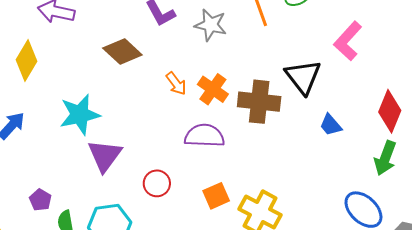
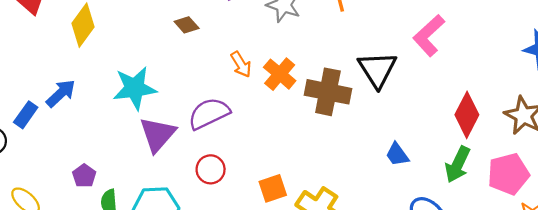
brown diamond: (122, 52) -> (187, 25), size x0.6
blue trapezoid: (331, 125) -> (397, 154), moved
purple semicircle: (204, 136) -> (209, 114), moved, turned -33

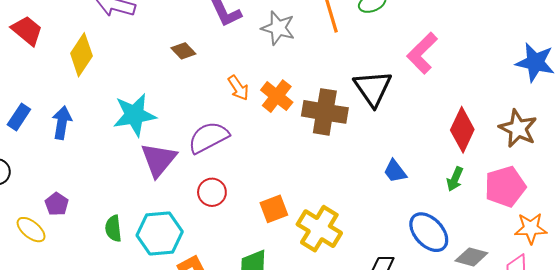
blue arrow: (61, 93) -> (62, 123), turned -36
blue rectangle: (26, 115) -> (19, 117), moved
green arrow: (458, 164) -> (455, 179), size x0.7
purple pentagon: (84, 176) -> (57, 204), moved

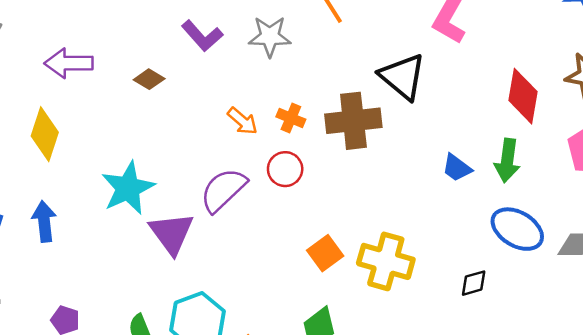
brown diamond: (183, 51) -> (149, 79), moved
orange cross: (277, 96) -> (291, 118), size x0.7
green arrow: (455, 179) -> (507, 160), moved, size x1.4
red circle: (212, 192) -> (285, 169), moved

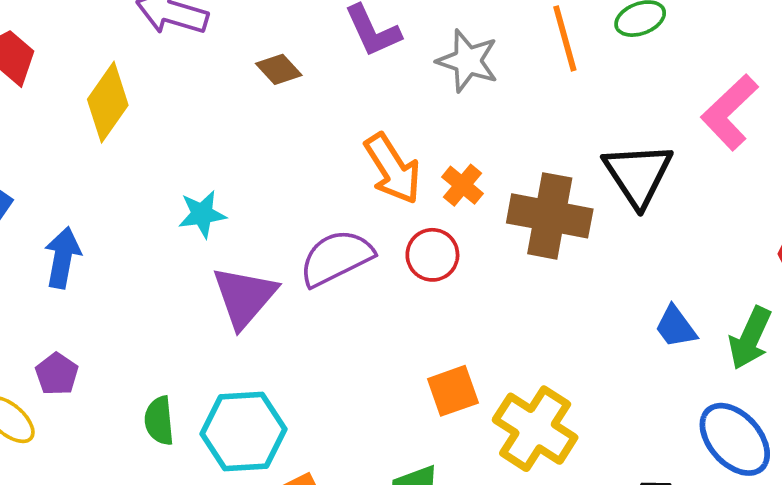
orange arrow: (242, 121) -> (393, 169), size x1.5
cyan star: (128, 188) -> (202, 214), size x0.6
blue arrow: (44, 221) -> (63, 258), moved

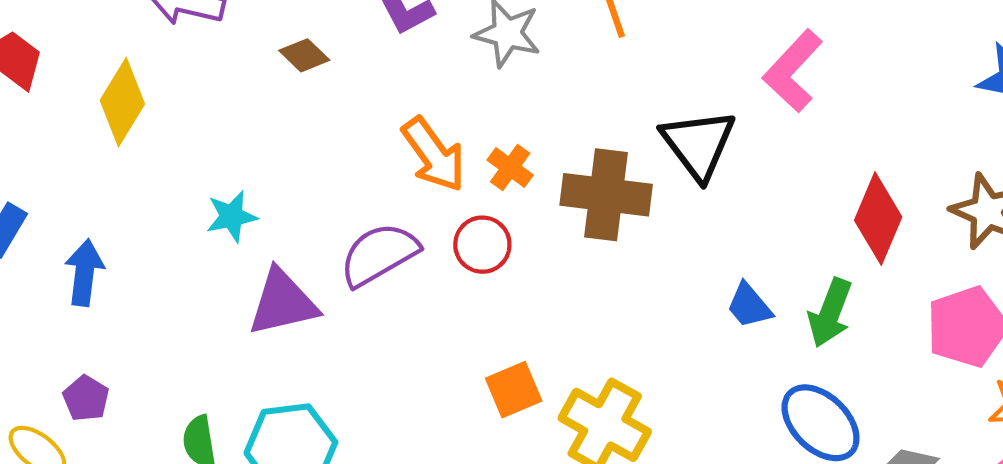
purple triangle: (244, 297) -> (283, 302), turned 40

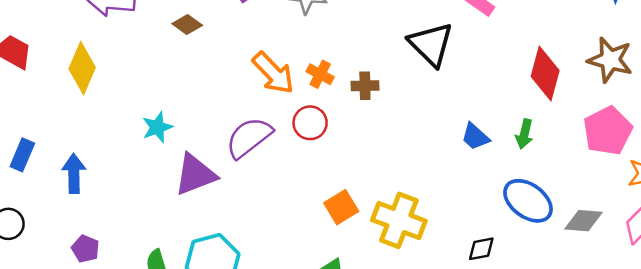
brown cross: (606, 195) -> (365, 86), moved, size x0.5
green arrow: (830, 313) -> (524, 134), size x0.7

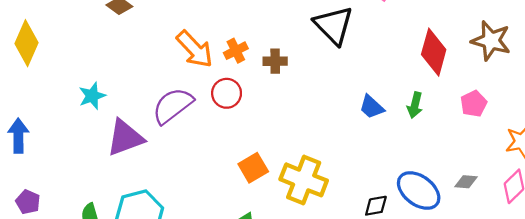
orange cross: (320, 74) -> (236, 51), turned 35
pink pentagon: (608, 131) -> (474, 104), moved, size x0.6
blue ellipse: (528, 201) -> (419, 191), moved
gray diamond: (583, 221) -> (466, 182), size x0.7

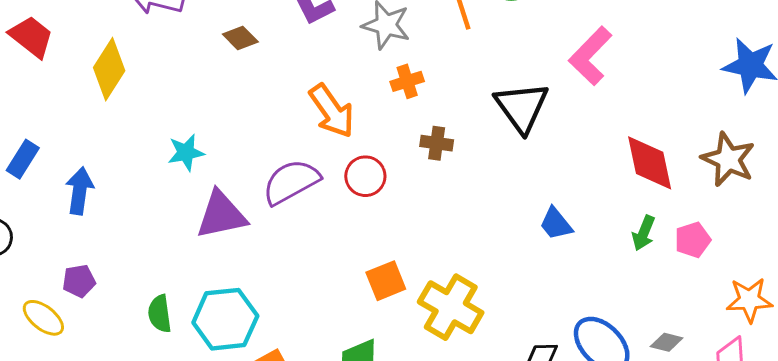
orange cross: (236, 51) -> (407, 81), moved
red diamond: (434, 52) -> (650, 163), turned -36
green arrow: (415, 105) -> (644, 233), moved
purple pentagon: (28, 202) -> (79, 281), turned 30

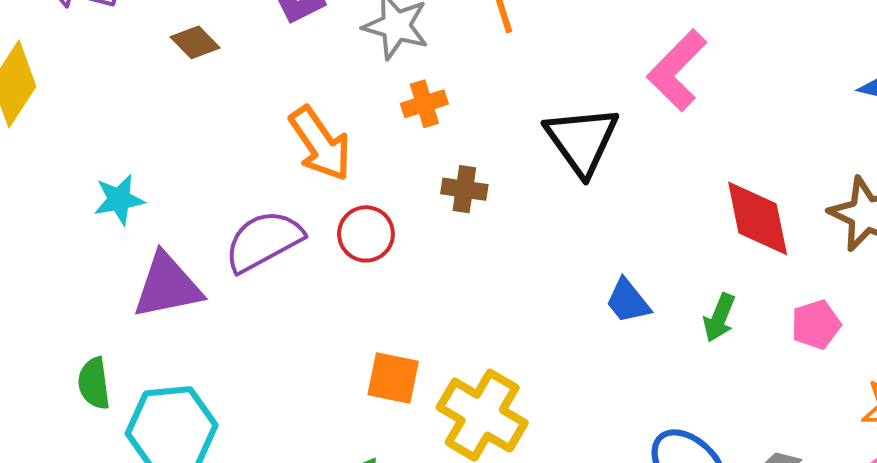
green arrow: (644, 233) -> (719, 318), moved
orange square: (386, 281) -> (393, 378), turned 33
green semicircle: (160, 314) -> (94, 383), moved

